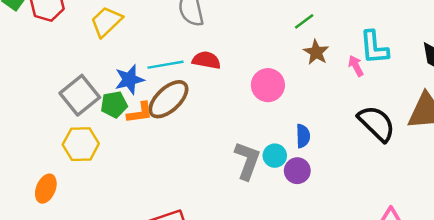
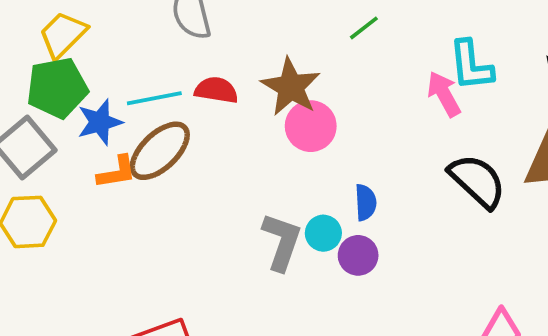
brown star: (316, 52) -> (291, 87), moved, size x1.5
pink arrow: (356, 66) -> (444, 94), size x1.4
green pentagon: (114, 104) -> (57, 88), moved, size x1.5

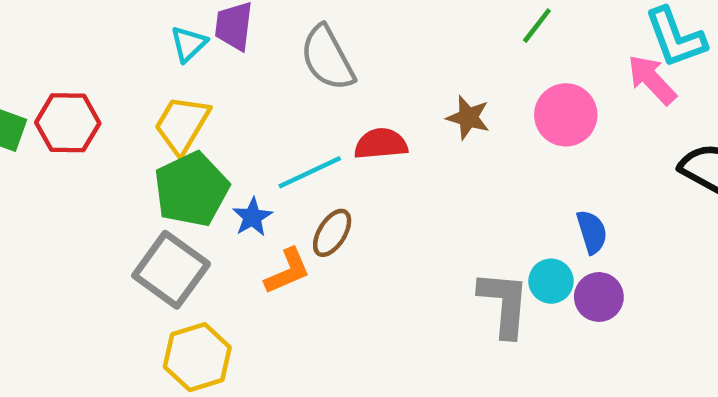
brown star: (291, 87) -> (468, 118), size x0.6
blue star: (100, 122) -> (252, 217), size x0.7
pink circle: (311, 126) -> (566, 115), moved
brown ellipse: (160, 151) -> (332, 233), size x0.6

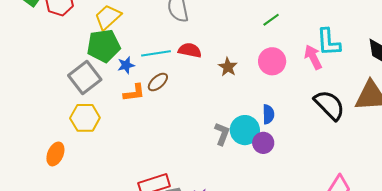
brown star: (468, 118) -> (228, 67), moved
cyan circle: (551, 281) -> (245, 130), size x1.5
gray L-shape: (504, 304) -> (222, 134), size x0.7

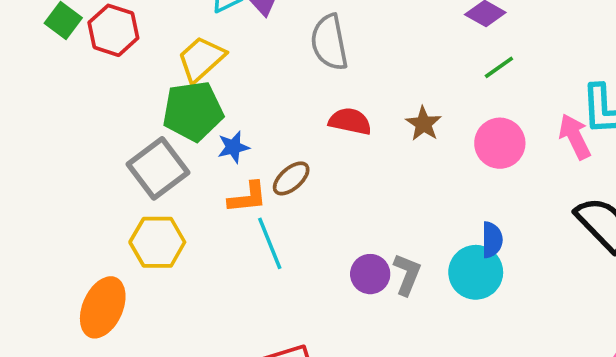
cyan line: (156, 53) -> (270, 243), moved, turned 76
brown star: (228, 67) -> (424, 124), moved
cyan circle: (245, 130) -> (476, 272), moved
purple circle: (263, 143) -> (370, 274), moved
orange ellipse: (55, 154) -> (103, 307), size x1.4

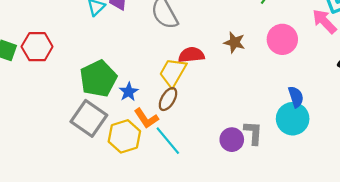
yellow trapezoid: (201, 59) -> (173, 72), moved
orange L-shape: (248, 197) -> (146, 118), turned 80
yellow hexagon: (157, 242) -> (124, 136), moved

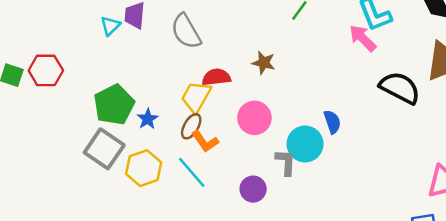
pink circle: (282, 39) -> (254, 118), moved
orange L-shape: (146, 118) -> (205, 141), moved
cyan circle: (293, 119) -> (305, 144), moved
purple circle: (232, 140) -> (253, 189), moved

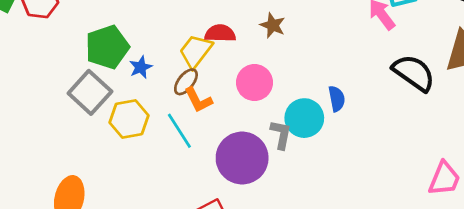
purple circle: (253, 189) -> (242, 158), size x1.8

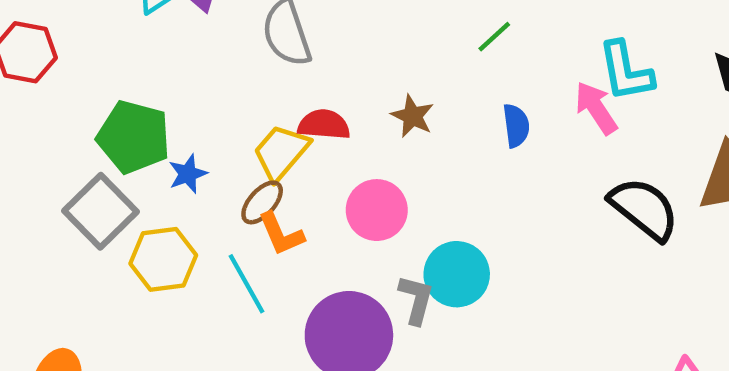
green pentagon: (107, 47) -> (134, 137), turned 30
blue semicircle: (337, 99) -> (516, 126), moved

